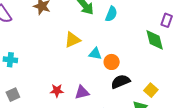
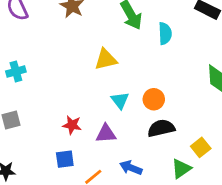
cyan semicircle: (111, 14) -> (165, 33), turned -35
cyan triangle: (95, 54) -> (120, 100), moved, turned 32
cyan cross: (10, 60) -> (16, 72), turned -32

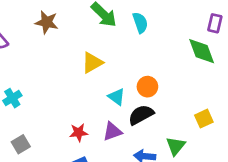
black semicircle: (161, 128) -> (141, 115), moved
yellow square: (201, 147) -> (204, 119), turned 30
green triangle: (181, 169) -> (176, 146), moved

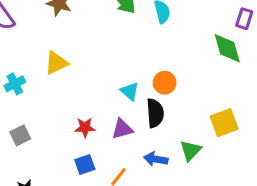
yellow triangle: (92, 63) -> (56, 63), moved
black semicircle: (141, 115) -> (155, 113), turned 110
yellow square: (204, 119) -> (224, 123), size x1.4

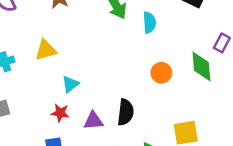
orange circle: (165, 83) -> (161, 73), moved
cyan triangle: (130, 91) -> (70, 84), moved, turned 30

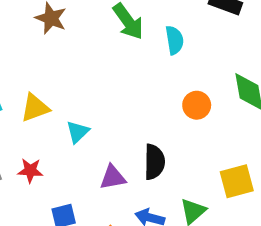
yellow triangle: (46, 50) -> (35, 108), moved
red star: (60, 113) -> (30, 171), moved

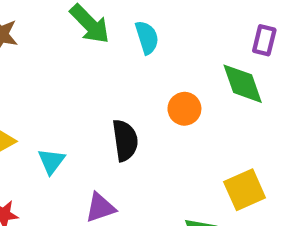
black semicircle: (154, 162) -> (125, 140), moved

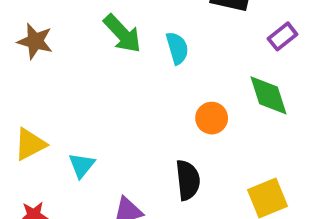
purple rectangle: (264, 40) -> (283, 36), moved, turned 36
black semicircle: (125, 140) -> (188, 180), moved

